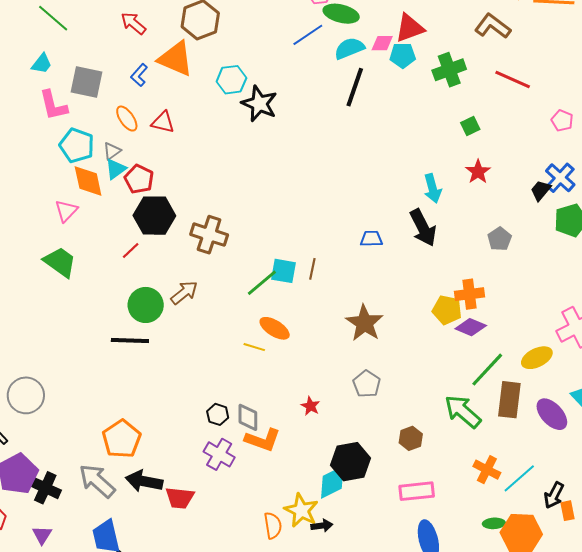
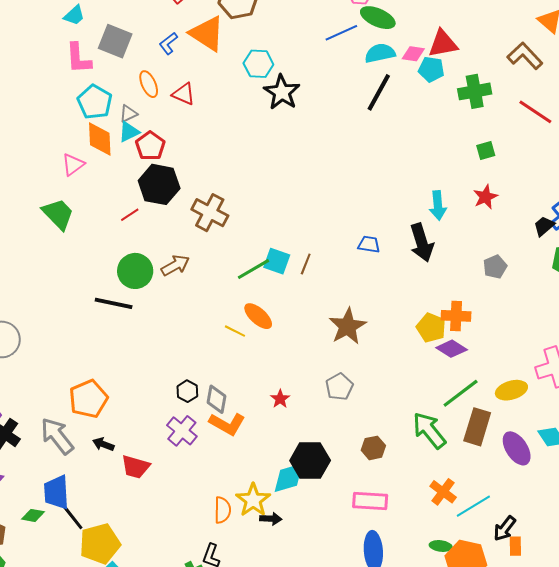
black arrow: (144, 481) -> (103, 444), size x0.6

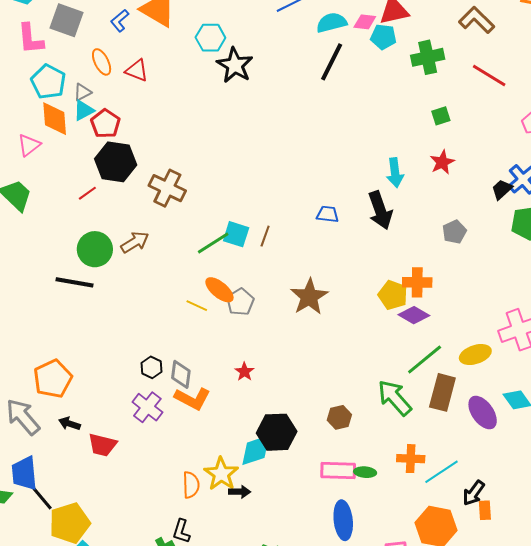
gray pentagon: (339, 387) -> (240, 302), moved
orange cross: (443, 492) -> (411, 459), turned -32
green ellipse: (441, 546) -> (365, 472), moved

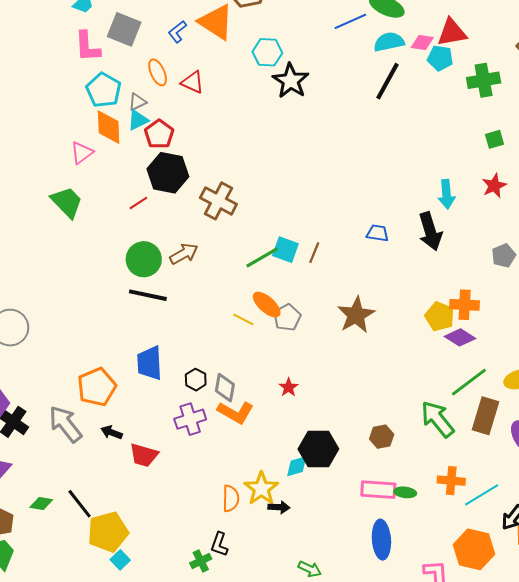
black line: (74, 282) -> (148, 295), moved
purple cross: (147, 407) -> (190, 419), turned 32
cyan diamond: (256, 450) -> (297, 466), size x0.7
blue trapezoid: (24, 473) -> (150, 363), moved

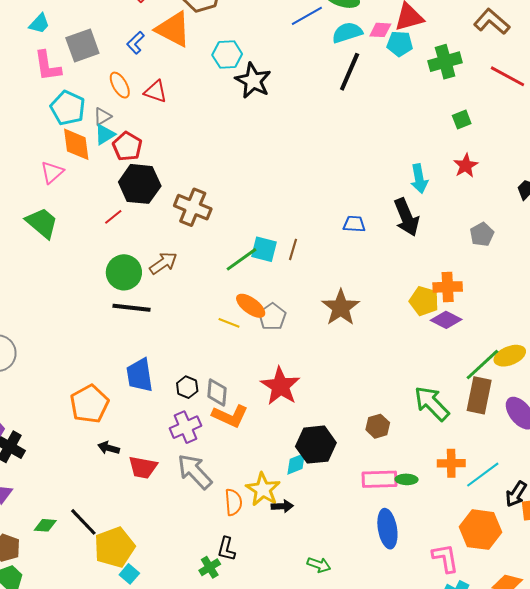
gray square: (124, 29) -> (82, 45), turned -36
green line: (469, 382) -> (482, 364), moved
red star: (289, 387) -> (280, 386), size x2.0
gray arrow: (65, 424) -> (195, 472), moved

